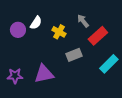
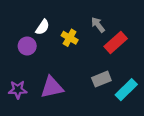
purple circle: (18, 30) -> (27, 46), moved
gray rectangle: (74, 55) -> (101, 79), moved
cyan rectangle: (109, 64) -> (126, 90), moved

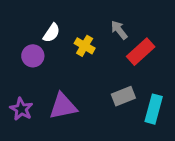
purple star: (18, 90) -> (21, 109), turned 30
cyan rectangle: (126, 90) -> (154, 109), turned -30

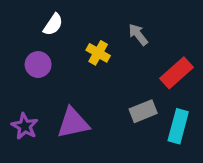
white semicircle: (52, 33) -> (53, 25), moved
red rectangle: (141, 52) -> (177, 73), moved

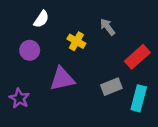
purple triangle: (73, 123) -> (62, 79), moved

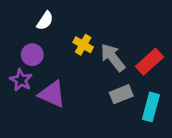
gray arrow: (108, 27) -> (113, 57), moved, size x1.5
purple triangle: (62, 79) -> (52, 94), moved, turned 36
purple star: (19, 98) -> (21, 80), moved

